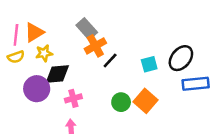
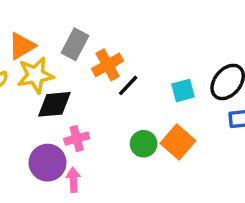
gray rectangle: (87, 29) -> (75, 44), moved, turned 70
yellow star: (44, 53) -> (36, 75), size x1.5
purple circle: (37, 89) -> (48, 163), moved

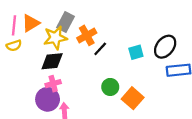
yellow star: (36, 75) -> (55, 38), moved
pink cross: (77, 139) -> (53, 84), moved
orange square: (178, 142) -> (133, 98), moved

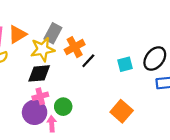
green circle: (110, 87) -> (63, 107), moved

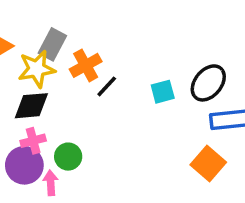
orange square: (122, 111) -> (208, 164), moved

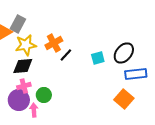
gray rectangle: (52, 44) -> (18, 24), moved

